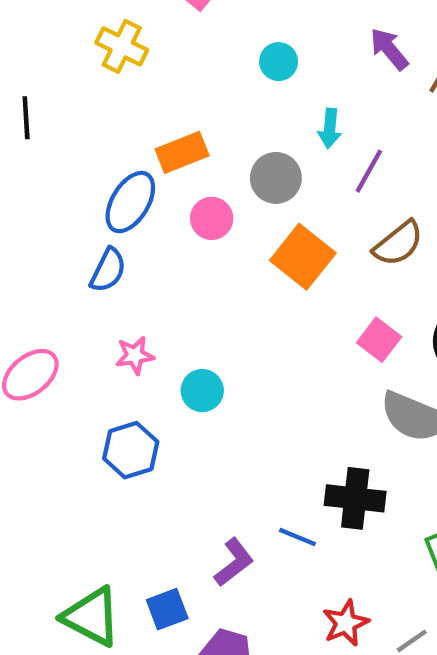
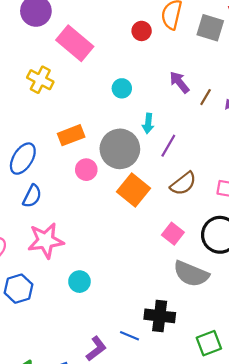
gray circle: (276, 178) -> (120, 149), size x1.5
blue ellipse: (130, 202) -> (23, 159), moved
pink star: (135, 355) -> (46, 241), size x1.8
cyan circle: (202, 391) -> (79, 282), moved
blue hexagon: (131, 450) -> (18, 289), moved

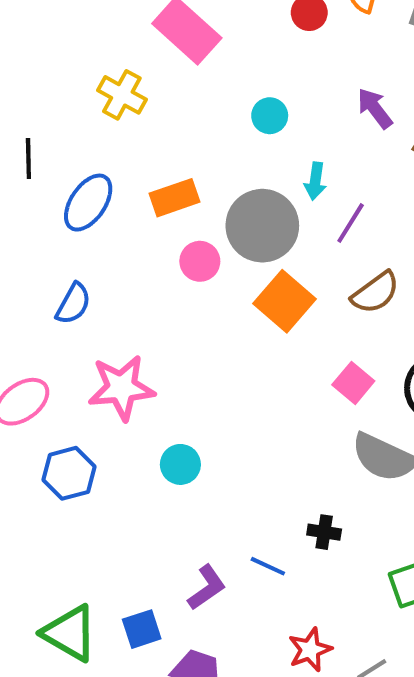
blue ellipse: (23, 159) -> (88, 203), moved
blue semicircle: (32, 196) -> (73, 304), moved
black cross: (160, 316) -> (324, 532), size x0.6

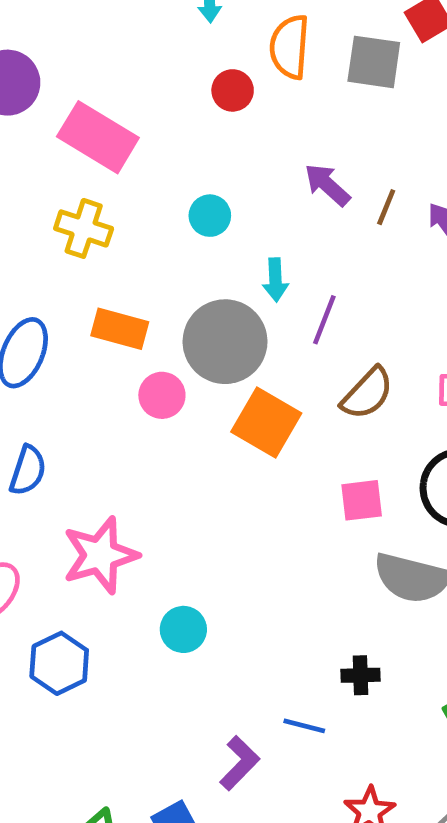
yellow cross: (122, 95) -> (84, 228), moved
orange rectangle: (175, 198) -> (120, 329), turned 45
pink square: (353, 383) -> (362, 500), turned -36

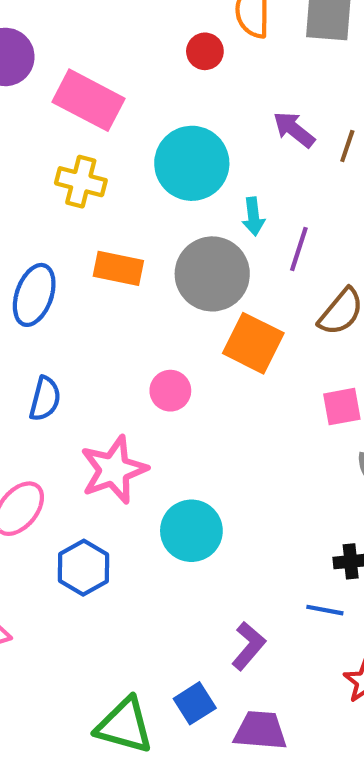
cyan circle: (210, 216) -> (192, 163), size x2.0
pink circle: (162, 395) -> (170, 391), moved
cyan circle: (183, 629) -> (191, 531), size x1.5
blue line: (304, 726) -> (325, 610), moved

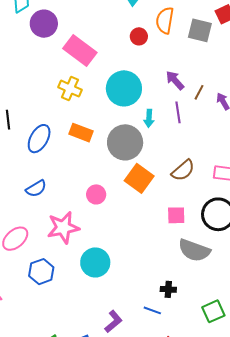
purple line: (299, 249) -> (178, 112), moved, turned -35
blue semicircle: (45, 399) -> (36, 189), turned 35

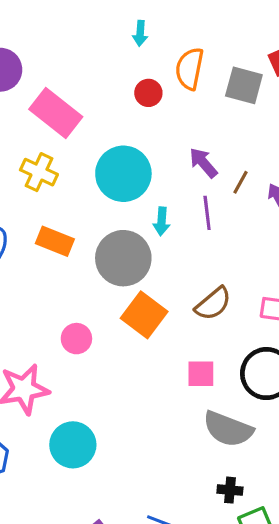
black cross: (168, 289) -> (230, 490), moved

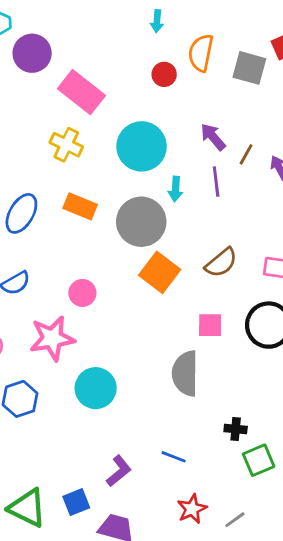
pink circle: (76, 339) -> (82, 293), moved
gray semicircle: (228, 429) -> (185, 373), moved, turned 69

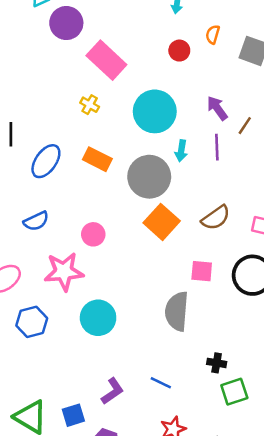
orange semicircle: (201, 53) -> (213, 34), size x0.6
yellow cross: (66, 145) -> (90, 105), size x0.7

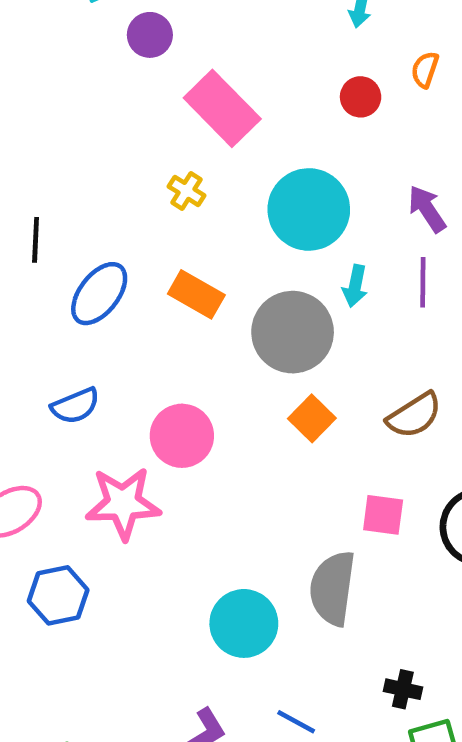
purple circle: (66, 23) -> (150, 35), size x0.7
orange square: (162, 222) -> (312, 418), size x0.7
pink circle: (93, 234) -> (182, 436), size x1.4
cyan circle: (98, 318) -> (244, 623), moved

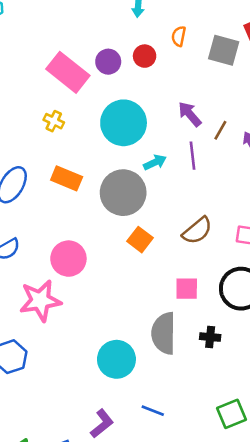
purple circle: (150, 35) -> (108, 62), moved
cyan arrow: (355, 286) -> (155, 162), turned -120
black cross: (403, 689) -> (210, 337), moved

